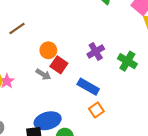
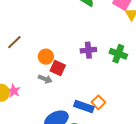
purple cross: (96, 52) -> (88, 50), turned 35
blue rectangle: (88, 87) -> (84, 106), moved

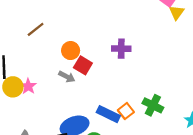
green cross: (118, 54) -> (153, 105), moved

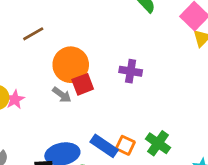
orange circle: (71, 51) -> (71, 65), size x1.6
red square: (83, 65) -> (83, 84), turned 30
orange square: (126, 111) -> (125, 145), turned -35

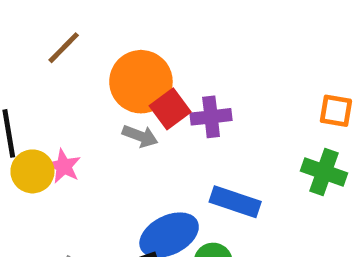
purple cross: (131, 71) -> (211, 117), moved
orange square: (125, 145) -> (336, 111), moved

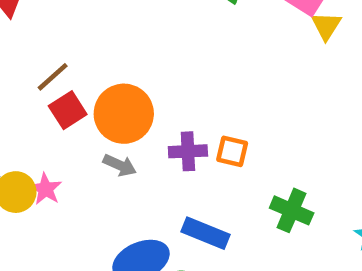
red square: (170, 109) -> (68, 110), moved
orange square: (336, 111) -> (232, 151), moved

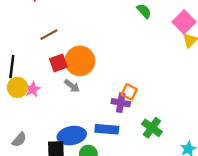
red square: (68, 110) -> (58, 63), moved
purple cross: (188, 151) -> (121, 103), moved
blue rectangle: (206, 233) -> (107, 129), turned -30

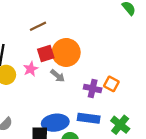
pink star: (33, 89) -> (31, 69), moved
purple cross: (121, 103) -> (93, 89), moved
green cross: (152, 128) -> (120, 125), moved

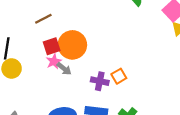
pink star: (31, 69) -> (54, 61), moved
orange square: (111, 84) -> (119, 76), turned 32

